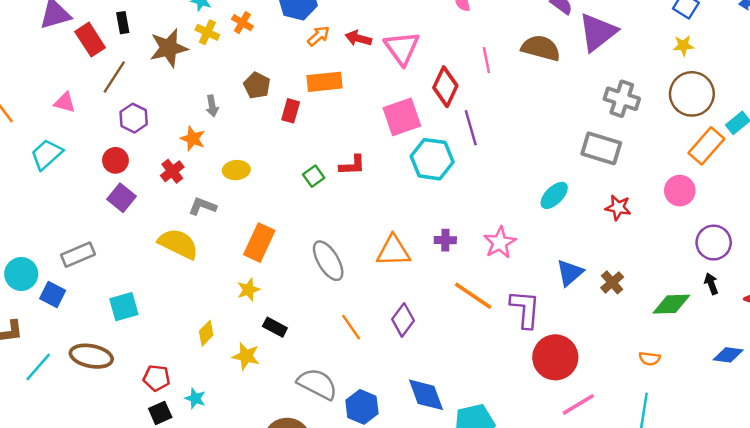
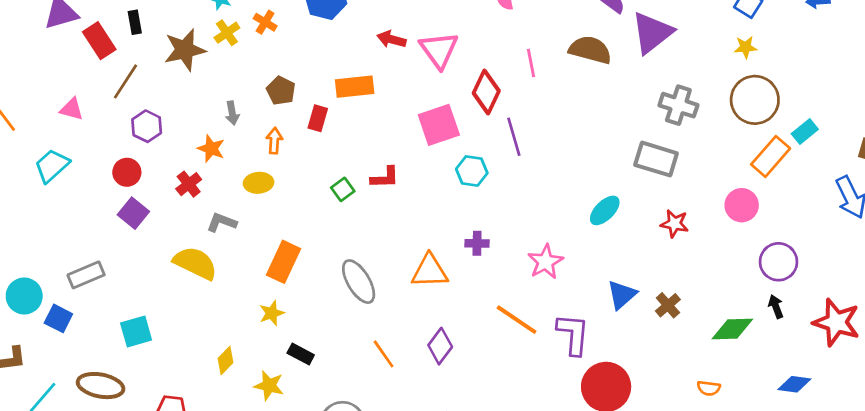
yellow cross: (207, 32) -> (227, 33), turned 30
orange arrow: (318, 36) -> (274, 141), moved, turned -45
cyan hexagon: (432, 159) -> (472, 171), size x0.7
purple cross: (445, 240) -> (477, 243), moved

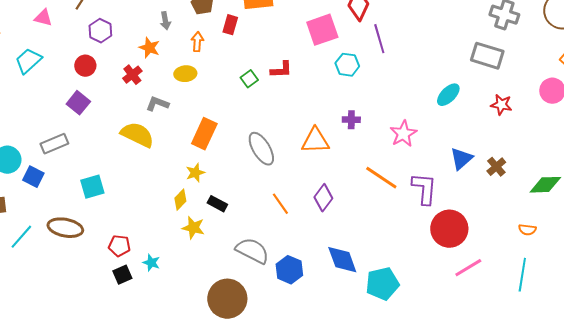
purple square: (133, 213) -> (78, 103), moved
yellow diamond: (226, 361) -> (180, 200), moved

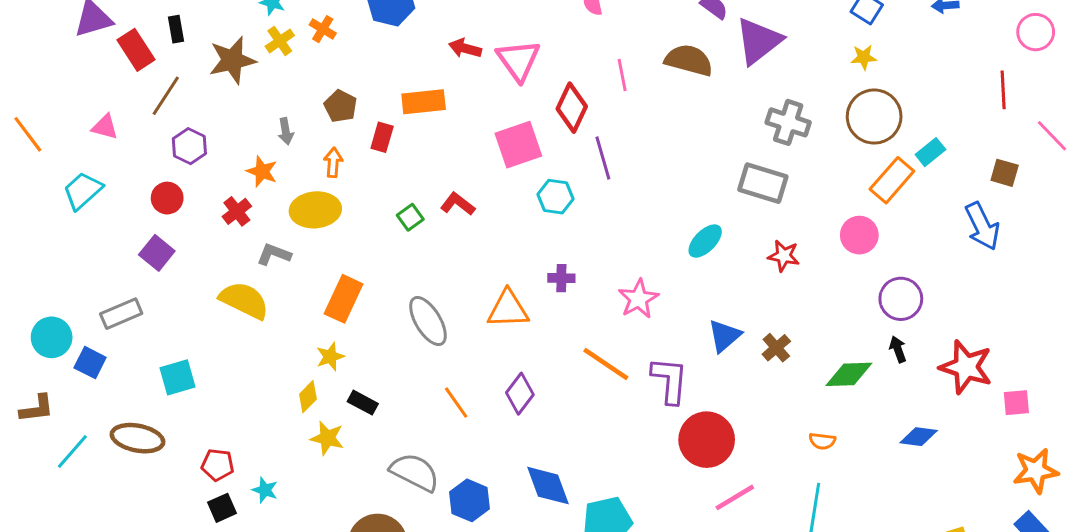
red L-shape: (281, 70) -> (458, 204), turned -140
yellow ellipse: (185, 74) -> (315, 210), size x1.5

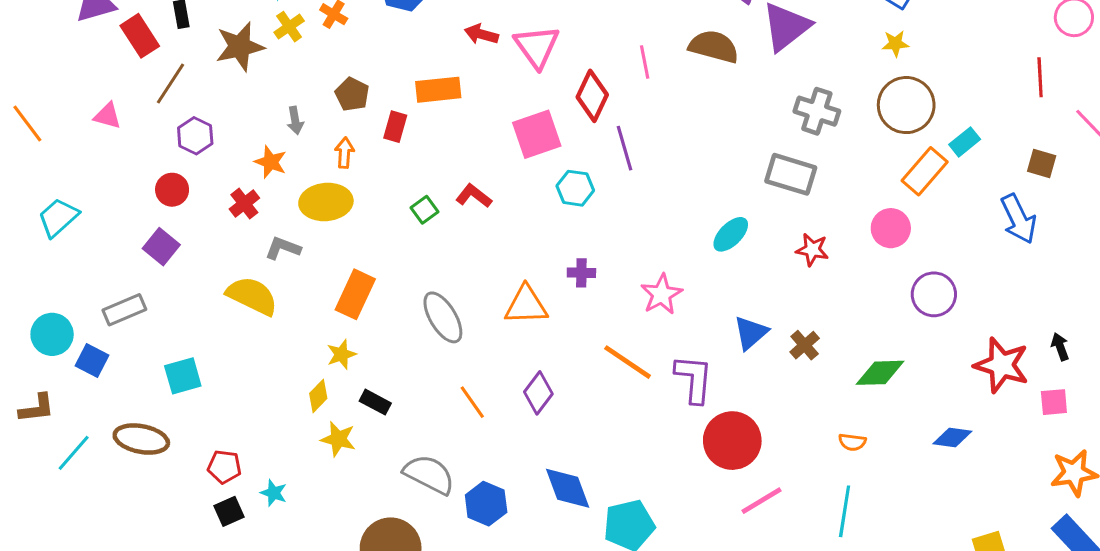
cyan trapezoid: (83, 191) -> (58, 217), moved
black arrow: (898, 349) -> (1060, 347), moved

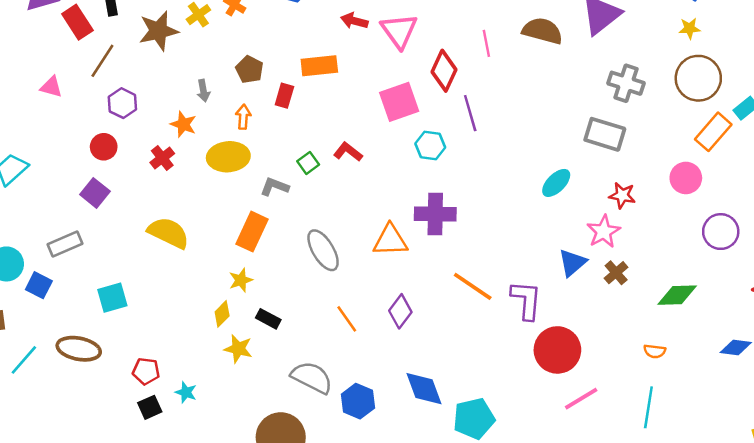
gray L-shape: (283, 248) -> (274, 187), moved
purple cross: (581, 273) -> (435, 214), size x1.8
pink star: (661, 294) -> (604, 232), moved

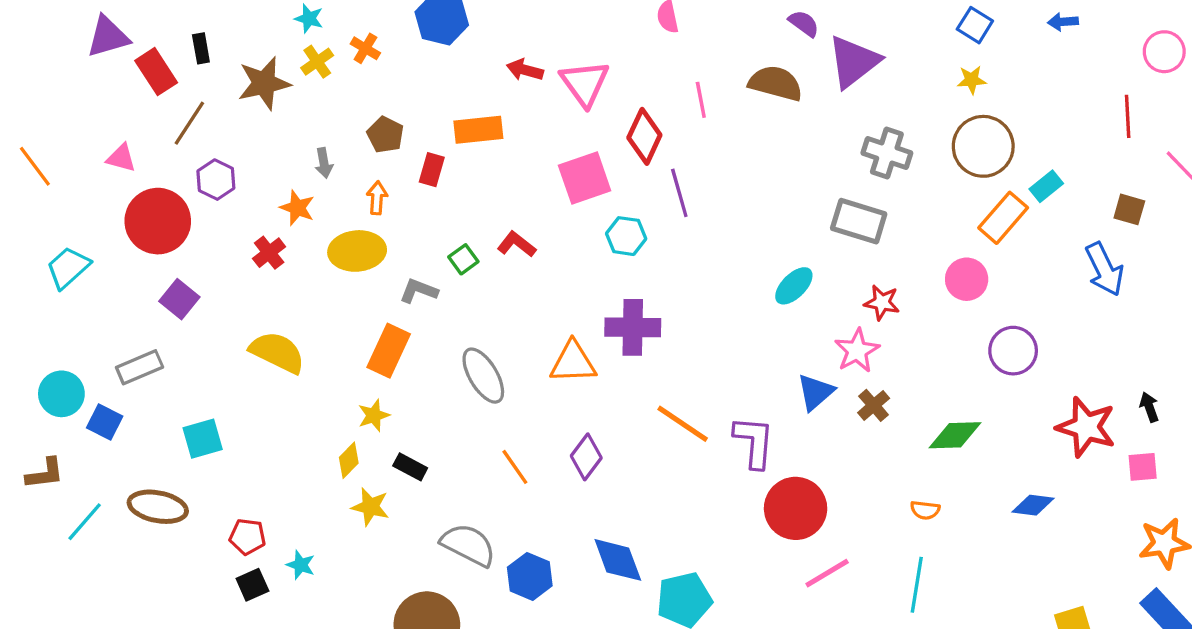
red circle: (104, 147) -> (158, 221), moved, size x1.8

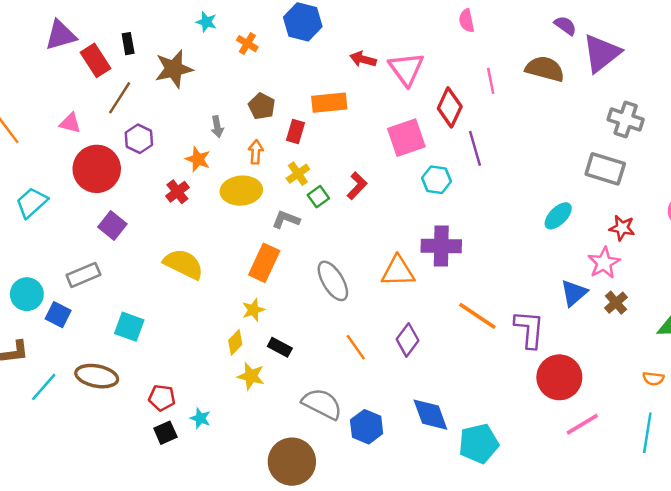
yellow cross: (317, 62) -> (298, 174), moved
red L-shape: (517, 244) -> (357, 186), turned 96
cyan square: (203, 439) -> (129, 327), turned 36

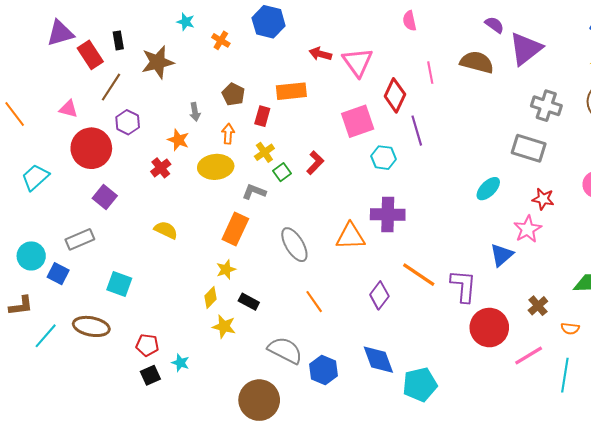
yellow semicircle: (183, 264) -> (166, 230), size x0.7
brown cross: (616, 303) -> (538, 306), moved
purple diamond: (408, 340) -> (379, 295), moved
pink line: (582, 424) -> (529, 355), moved

